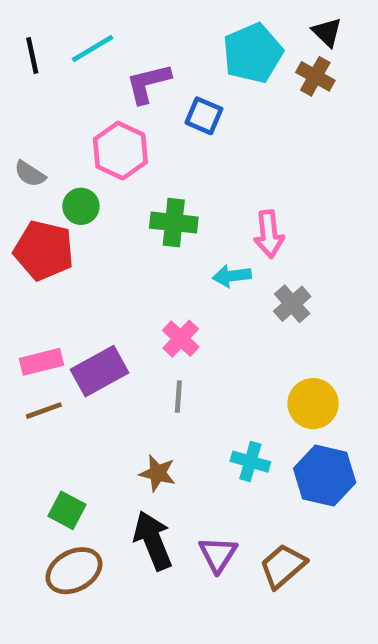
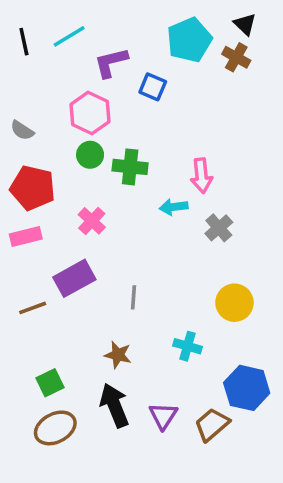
green circle: (81, 206) -> (90, 155), moved
pink cross: (181, 339) -> (92, 221), moved
pink rectangle: (41, 362) -> (26, 237), moved
blue hexagon: (325, 476) -> (247, 388), moved
green square: (67, 510) -> (50, 383), turned 36

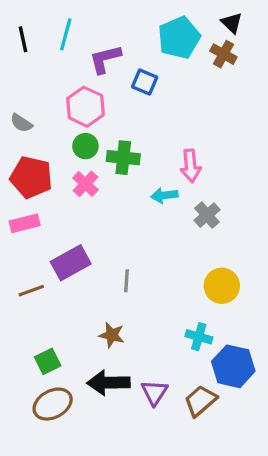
cyan line: (69, 36) -> (66, 34), turned -44
pink cross: (92, 221) -> (85, 184), moved
cyan cross: (188, 346) -> (199, 337), moved
black arrow: (114, 405) -> (108, 383), turned -69

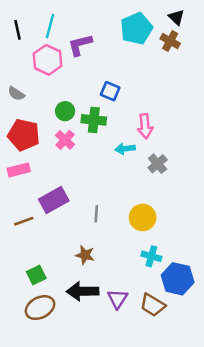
blue square: (145, 82) -> (110, 91), moved
pink hexagon: (85, 107) -> (48, 60), moved
yellow circle: (222, 286) -> (143, 217), moved
brown trapezoid: (200, 401) -> (153, 305), turned -108

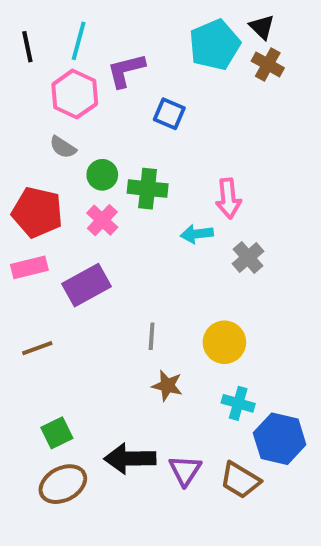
black triangle: (176, 17) -> (262, 27), moved
blue square: (110, 91) -> (169, 114), moved
gray semicircle: (16, 94) -> (63, 147), moved
purple rectangle: (54, 200) -> (87, 285), moved
brown star: (85, 255) -> (167, 386), moved

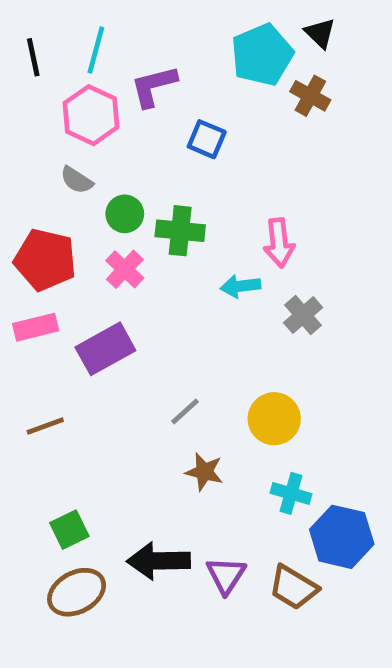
brown cross: (268, 64) -> (310, 96), moved
gray line: (152, 336) -> (185, 411), turned 44

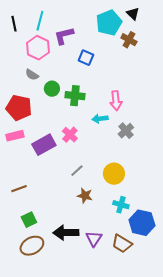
pink cross: (125, 269) -> (70, 135), moved
brown line: (45, 426) -> (19, 189), moved

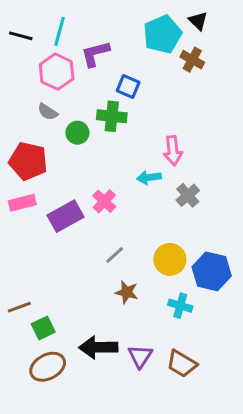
black line: (14, 24) -> (21, 36), turned -63
green cross: (75, 96) -> (112, 116), moved
brown line: (19, 189) -> (19, 307), moved
blue hexagon: (142, 223) -> (212, 271), moved

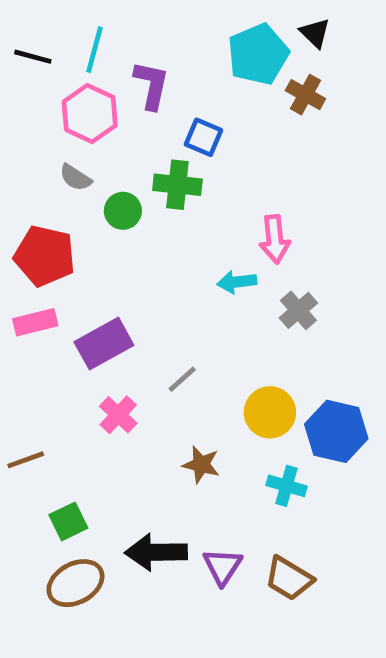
purple L-shape: (95, 54) -> (151, 85), turned 116
pink cross: (104, 201) -> (118, 415), moved
gray line: (115, 255) -> (182, 379), moved
brown line: (19, 307) -> (26, 460), moved

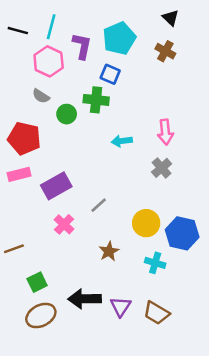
cyan pentagon: (258, 54) -> (119, 38), moved
pink arrow: (275, 239) -> (165, 132), moved
cyan arrow: (237, 282) -> (122, 141), moved
brown star: (201, 465) -> (109, 251), turned 30

